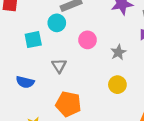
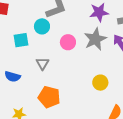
gray star: (118, 52) -> (95, 39), moved, size x1.6
yellow circle: (117, 85) -> (100, 83), moved

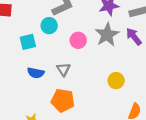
gray triangle: (42, 64) -> (63, 69), moved
blue semicircle: (13, 77) -> (36, 73), moved

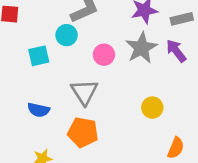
gray triangle: (63, 69) -> (84, 92), size x1.5
blue semicircle: (36, 73) -> (39, 110), moved

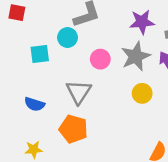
yellow circle: (152, 108) -> (142, 93), moved

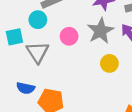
gray triangle: (79, 92) -> (38, 52), moved
blue semicircle: (35, 104) -> (26, 88), moved

